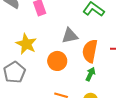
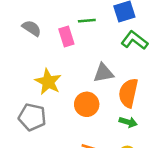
gray pentagon: (14, 72) -> (32, 117), turned -30
green arrow: (90, 74) -> (128, 122), turned 80

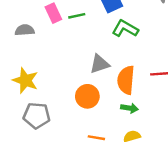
gray semicircle: (32, 28) -> (25, 30), turned -30
pink rectangle: (66, 37) -> (53, 13), moved
yellow star: (48, 82) -> (25, 80), moved

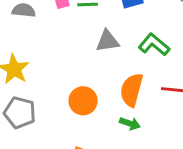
green L-shape: (125, 29) -> (154, 45), moved
gray triangle: (100, 64) -> (108, 41), moved

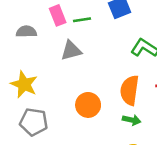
gray triangle: (108, 41) -> (71, 51), moved

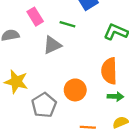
green line: (82, 20) -> (67, 24), moved, turned 35
gray pentagon: (34, 122) -> (44, 105), moved, turned -30

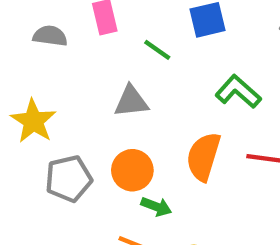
gray triangle: (52, 45) -> (131, 101), moved
green arrow: (115, 97) -> (156, 207), moved

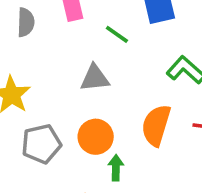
gray semicircle: (50, 36) -> (26, 22), turned 84
green arrow: (156, 207) -> (116, 168), turned -110

